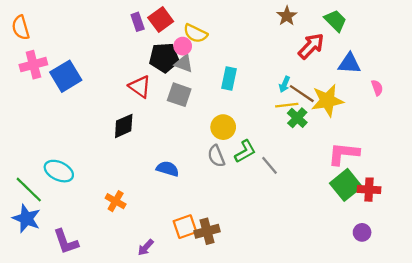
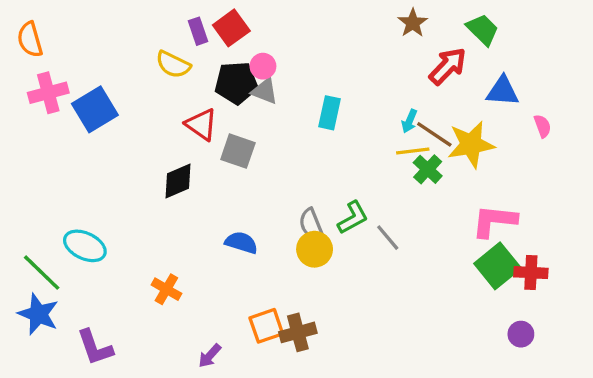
yellow semicircle: (195, 33) -> (173, 65), moved
gray square: (179, 95) -> (238, 151), moved
yellow circle: (223, 127) -> (315, 249), moved

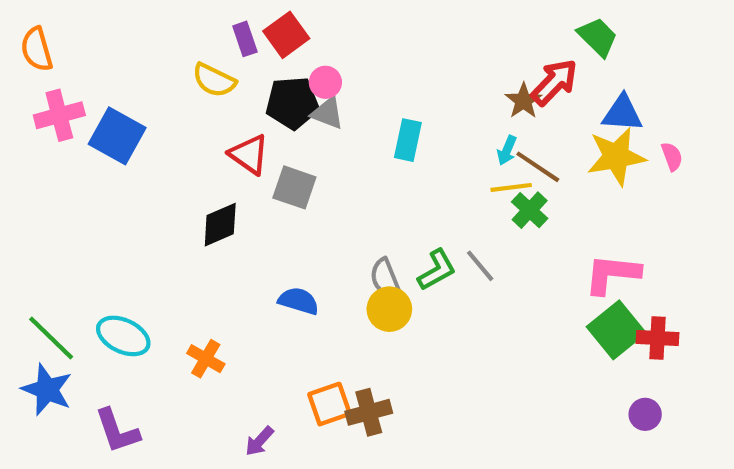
brown star: (413, 23) -> (523, 101), moved
blue square: (95, 109) -> (117, 136), turned -30
yellow star: (471, 144) -> (616, 157), moved
gray line: (388, 238) -> (480, 266), moved
cyan ellipse: (85, 246) -> (123, 336), moved

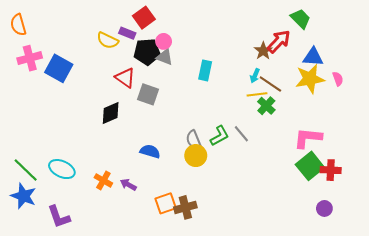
purple rectangle: (245, 39) -> (127, 33), moved, turned -49
purple arrow: (259, 441) -> (128, 185), moved, turned 77

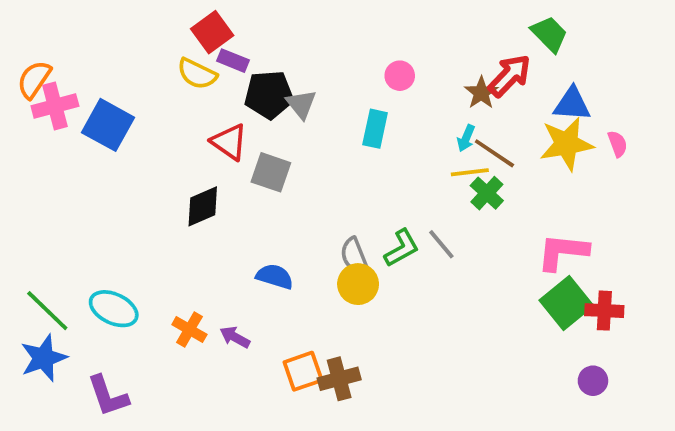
red square: (144, 18) -> (212, 32), moved
orange semicircle: (18, 25) -> (34, 79), moved, turned 50
pink circle: (164, 41) -> (400, 76), moved
gray triangle: (165, 57) -> (301, 104), turned 30
blue star: (24, 196) -> (44, 358), turned 30

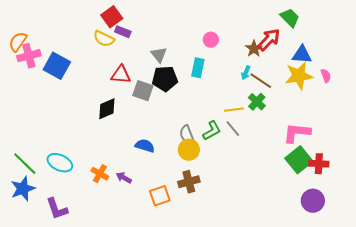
black pentagon: (269, 95) -> (165, 79), moved
red triangle: (229, 142) -> (121, 75), turned -30
yellow line: (470, 172) -> (234, 110), moved
brown cross: (339, 379) -> (189, 182), moved
purple circle: (593, 381) -> (313, 201), size x1.5

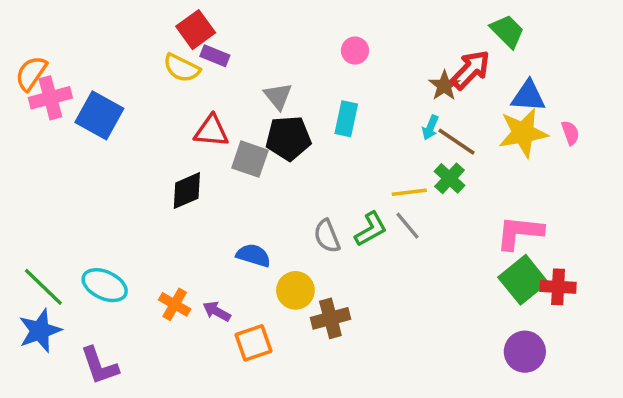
pink circle: (211, 40) -> (355, 51), moved
yellow circle: (189, 150) -> (295, 290), moved
orange square: (160, 196) -> (253, 343), moved
purple circle: (313, 201) -> (525, 352), moved

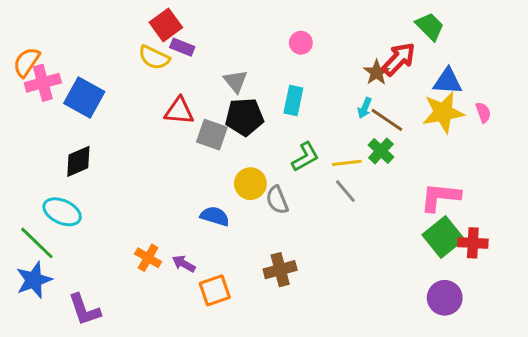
black diamond: (187, 191) -> (78, 161), moved
green L-shape: (371, 229) -> (305, 157), moved
cyan ellipse: (105, 285) -> (62, 212), moved
yellow circle: (295, 290) -> (250, 184), moved

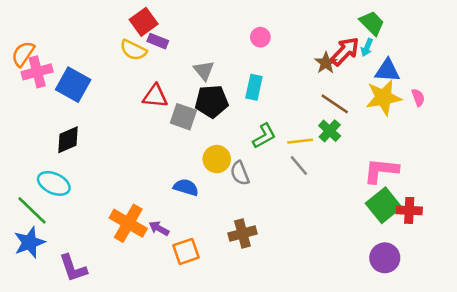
cyan arrow: (365, 108) -> (367, 47), moved
orange cross: (148, 258) -> (128, 223), size x1.6

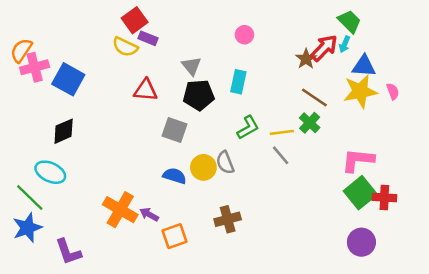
gray square: (183, 117) -> (175, 130), moved
yellow circle: (217, 159) -> (203, 167), moved

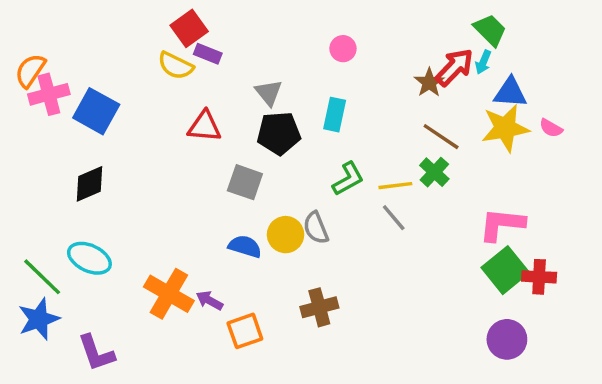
pink semicircle: (393, 91) -> (551, 128), turned 140
cyan ellipse: (50, 172) -> (89, 258), moved

